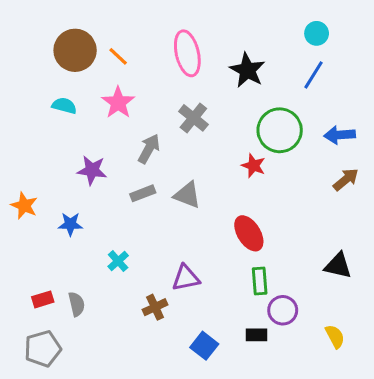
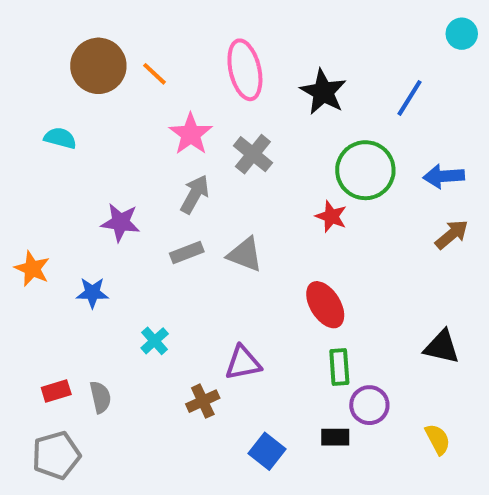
cyan circle: (317, 33) -> (462, 34), moved
pink star: (118, 103) -> (191, 134), moved
cyan semicircle: (64, 106) -> (60, 138), moved

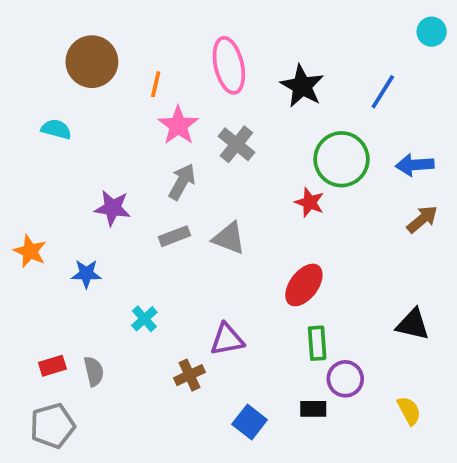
orange line: (155, 74) -> (156, 84), moved, turned 60
red ellipse: (325, 305) -> (304, 285), turned 69

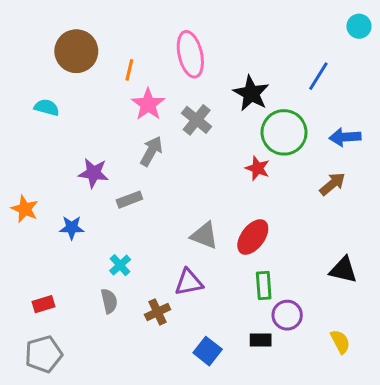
black star: (302, 86) -> (251, 93), moved
brown arrow: (422, 219) -> (332, 184), moved
gray rectangle: (174, 236) -> (129, 200), moved
gray triangle: (229, 238) -> (204, 235), moved
gray semicircle: (94, 371) -> (109, 301), moved

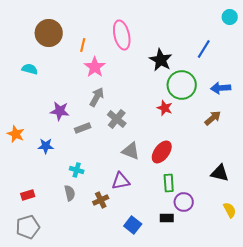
gray cross: (197, 120) -> (117, 119), moved
cyan cross: (120, 265) -> (77, 170), turned -32
yellow semicircle: (340, 342) -> (230, 210), moved

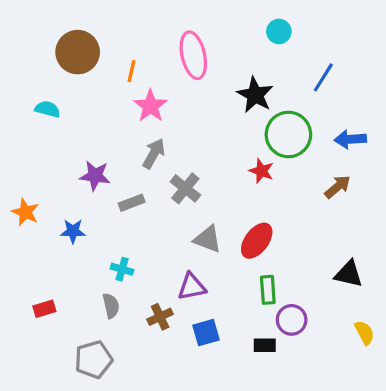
cyan circle: (230, 17) -> (279, 31), moved
blue square: (133, 225) -> (206, 333), moved, turned 36
gray pentagon: (28, 227) -> (93, 360), moved

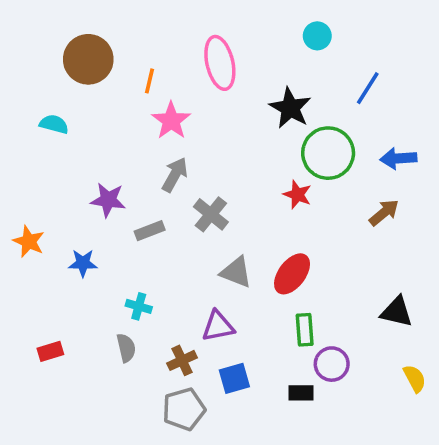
gray pentagon: (93, 360) -> (184, 409), moved

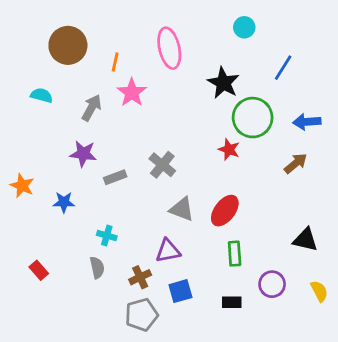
gray arrow: (175, 175) -> (92, 108), moved
red rectangle: (50, 351) -> (39, 270), turned 66
purple circle: (332, 364) -> (272, 284), moved

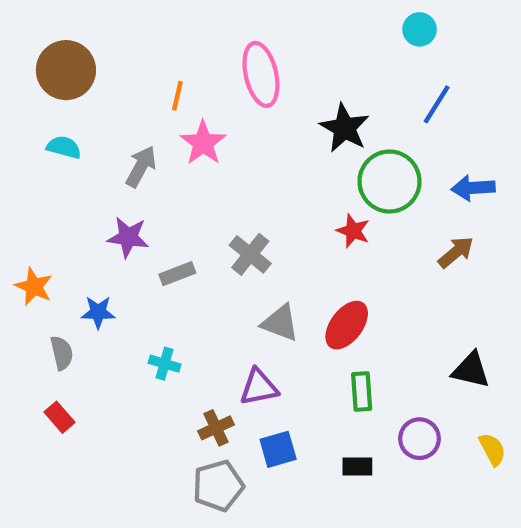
cyan circle: (244, 27) -> (420, 29), moved
brown circle: (68, 45) -> (66, 70), moved
gray semicircle: (97, 267) -> (62, 353), moved

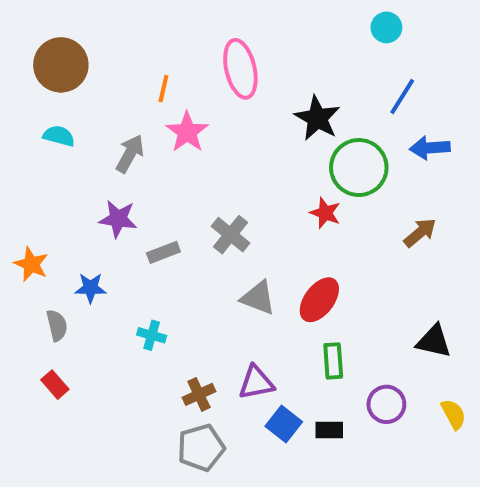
blue arrow: (473, 188) -> (430, 148), moved
purple triangle: (259, 387) -> (256, 383), moved
blue square: (278, 449) -> (284, 424), moved, turned -36

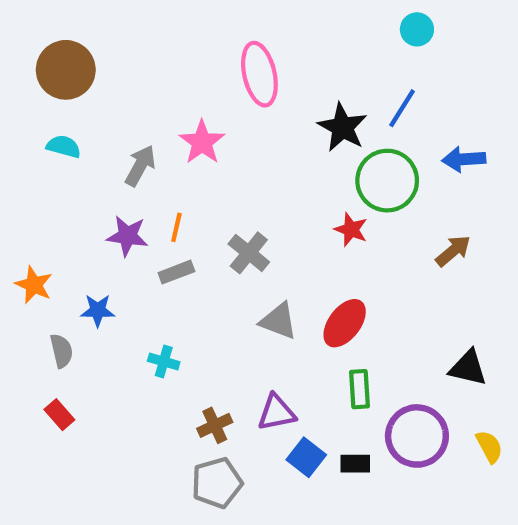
orange line: (163, 89) -> (176, 227), moved
blue line: (402, 96) -> (402, 108), moved
purple circle: (386, 404) -> (417, 436), size x1.5

